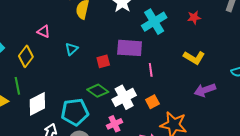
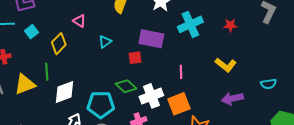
purple rectangle: (130, 48) -> (151, 39), moved
orange square: (152, 102) -> (179, 104), size x1.6

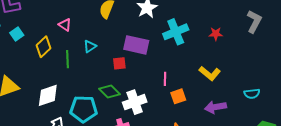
green line: (47, 72) -> (67, 59), moved
orange square: (179, 104) -> (178, 96), moved, size x0.7

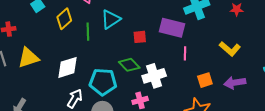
purple rectangle: (136, 45) -> (172, 28), moved
cyan triangle: (90, 46) -> (111, 19), size x1.5
orange square: (178, 96) -> (205, 80), moved

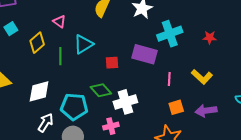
pink line: (185, 53) -> (169, 79), moved

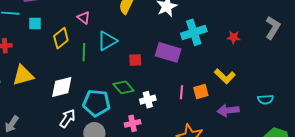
cyan square: (11, 29) -> (35, 24), turned 32
pink line: (169, 79) -> (182, 92), moved
white cross: (125, 102) -> (148, 100), size x0.7
orange square: (176, 107) -> (201, 91), moved

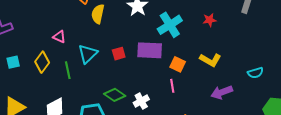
cyan square: (35, 24) -> (13, 62), moved
red square: (135, 60) -> (119, 54), moved
orange square: (201, 91) -> (178, 64), moved, turned -35

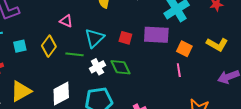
red square: (119, 54) -> (125, 38), turned 32
green line: (68, 70) -> (75, 54), turned -72
green diamond: (115, 95) -> (121, 67), moved, turned 30
white cross: (141, 101) -> (97, 67), moved

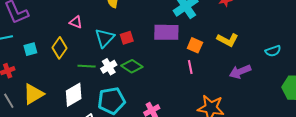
red square: (125, 38) -> (127, 38), moved, turned -32
green line: (75, 54) -> (87, 66), moved
green diamond: (121, 67) -> (132, 66), turned -30

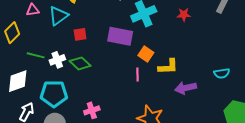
pink triangle: (76, 22) -> (33, 10), turned -40
cyan triangle: (105, 38) -> (58, 16), moved
yellow L-shape: (228, 40) -> (168, 67), moved, turned -40

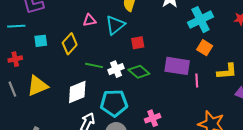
purple rectangle: (120, 36) -> (177, 66), moved
orange square: (146, 54) -> (205, 48), moved

